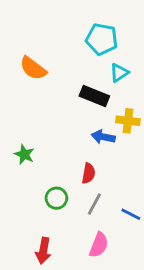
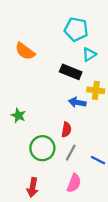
green circle: (56, 198) -> (42, 148), size x1.5

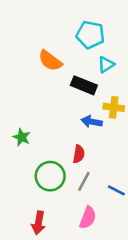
orange semicircle: (25, 51) -> (50, 61), moved

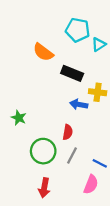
cyan triangle: (106, 65) -> (99, 44), moved
pink semicircle: (88, 218) -> (91, 184), moved
red arrow: (38, 223) -> (44, 188), moved

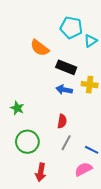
blue arrow: (79, 104) -> (64, 90), moved
green circle: (43, 151) -> (27, 142), moved
pink semicircle: (91, 184) -> (83, 169), turned -138

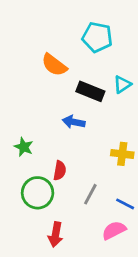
cyan triangle: (91, 41) -> (122, 84), moved
yellow cross: (90, 85) -> (122, 154), moved
blue arrow: (64, 90) -> (74, 122), moved
red semicircle: (62, 121) -> (60, 171), moved

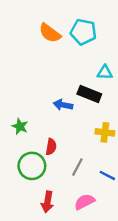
orange semicircle: (54, 65) -> (50, 33), moved
cyan triangle: (122, 84) -> (105, 73), turned 35
black rectangle: (90, 91) -> (89, 94), moved
pink semicircle: (114, 230) -> (85, 202), moved

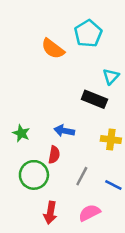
cyan pentagon: (83, 32) -> (88, 34), turned 30
orange semicircle: (50, 33) -> (53, 49), moved
cyan triangle: (105, 73) -> (111, 76), turned -49
blue arrow: (63, 105) -> (64, 131), moved

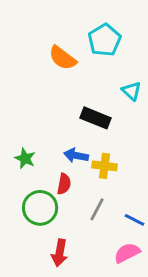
cyan triangle: (111, 76) -> (131, 91), turned -30
black rectangle: (94, 99) -> (95, 118), moved
yellow cross: (111, 140) -> (104, 166), moved
pink semicircle: (89, 213) -> (127, 253), moved

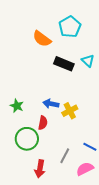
black rectangle: (95, 118) -> (64, 64), moved
yellow cross: (104, 166) -> (70, 111), turned -35
gray line: (97, 209) -> (65, 156), moved

